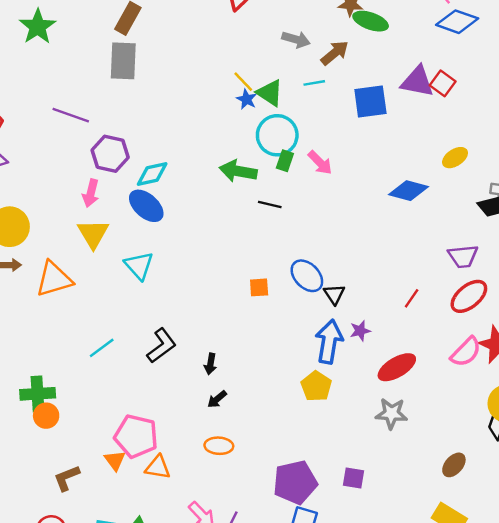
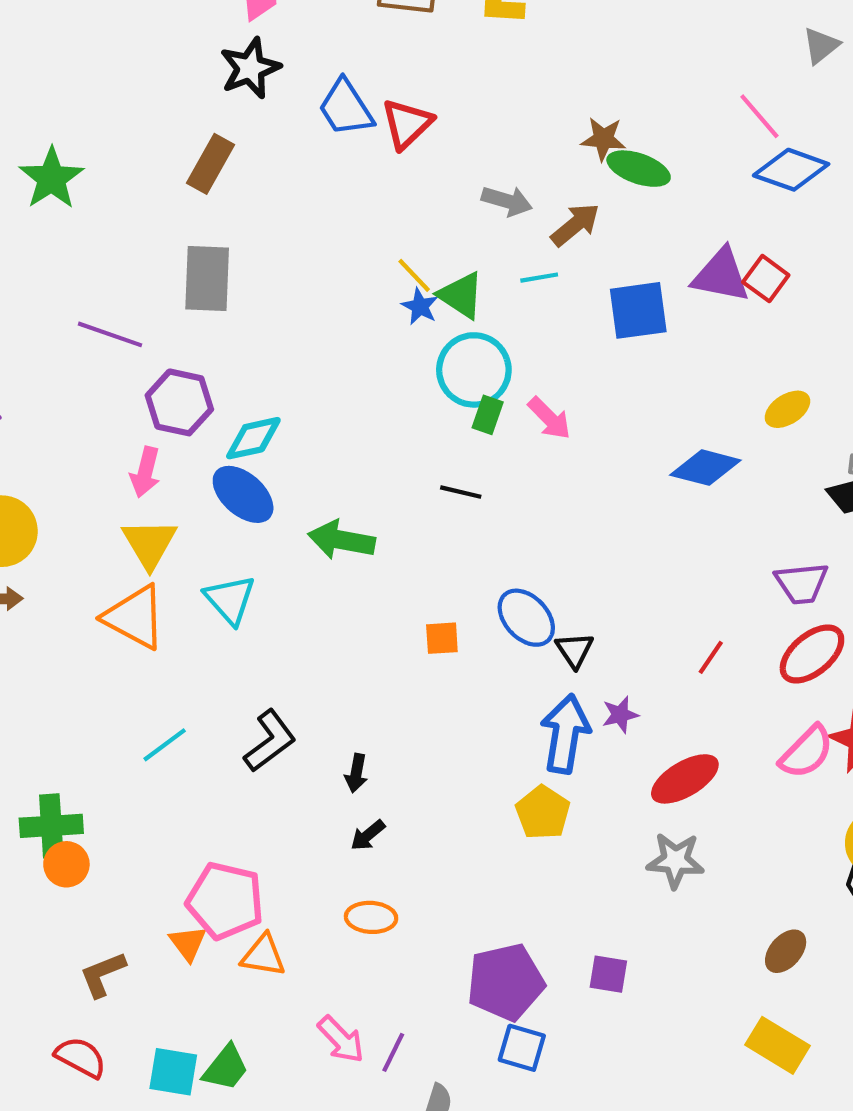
gray rectangle: (123, 61) -> (207, 279), moved
green arrow: (238, 171) -> (342, 540), moved
orange triangle: (54, 279) -> (135, 617), moved, turned 45

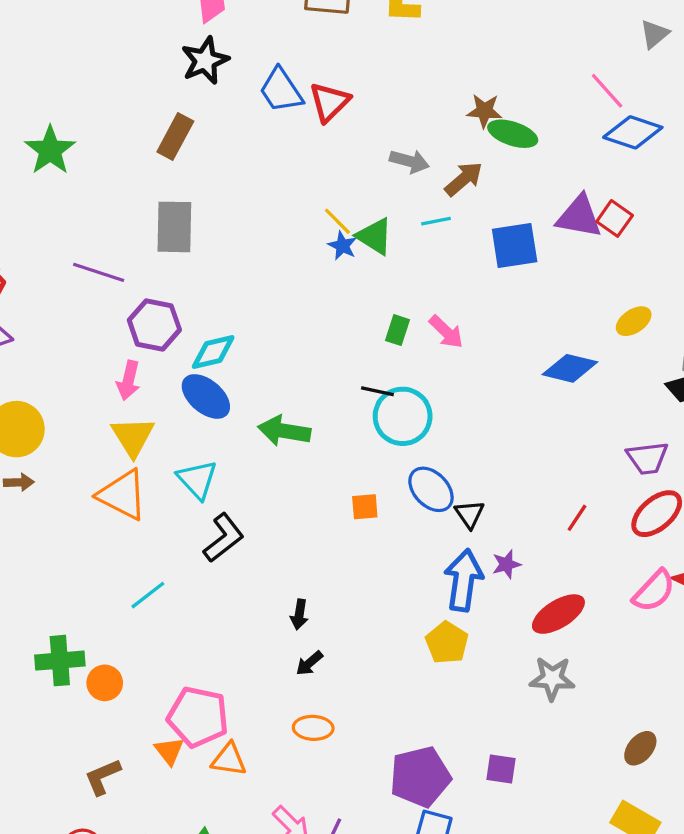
cyan circle: (474, 370) -> (403, 416), moved
black L-shape: (270, 741) -> (224, 538), moved
orange circle: (66, 864) -> (105, 683), moved

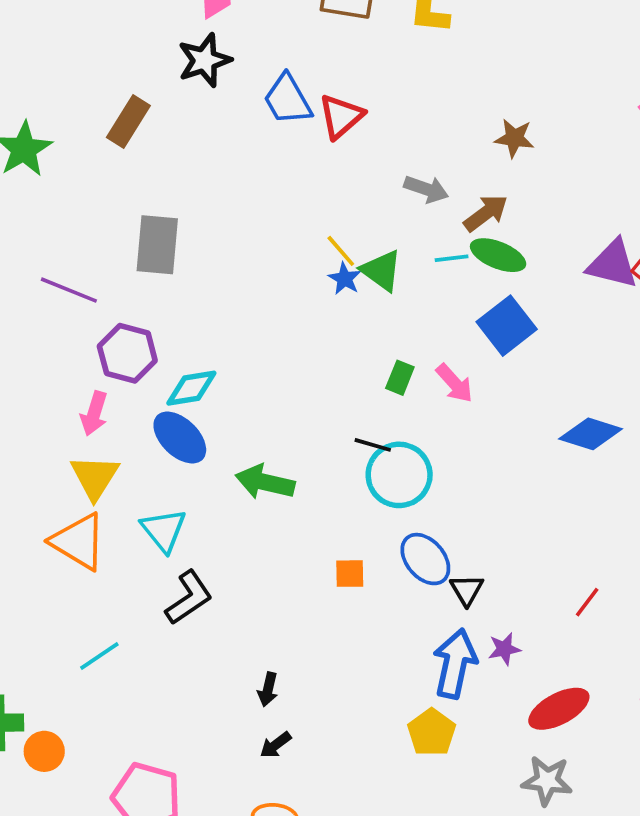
green ellipse: (513, 134) -> (498, 255), moved
brown rectangle: (175, 136) -> (128, 122), moved
blue square: (515, 246) -> (507, 326), moved, turned -33

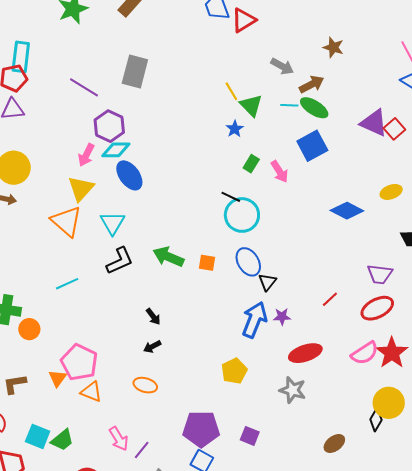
blue star: (345, 279) -> (235, 129), moved
cyan diamond: (191, 388) -> (116, 150), moved
green arrow: (265, 482) -> (168, 257), moved
black arrow: (268, 689) -> (153, 317), turned -60
yellow pentagon: (432, 732) -> (234, 371), moved

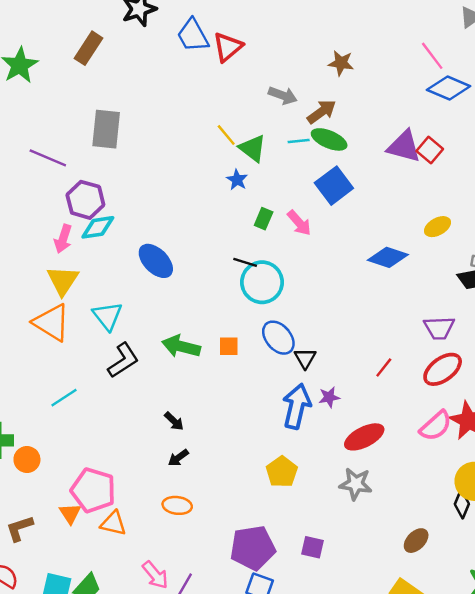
blue ellipse: (129, 175) -> (156, 261), moved

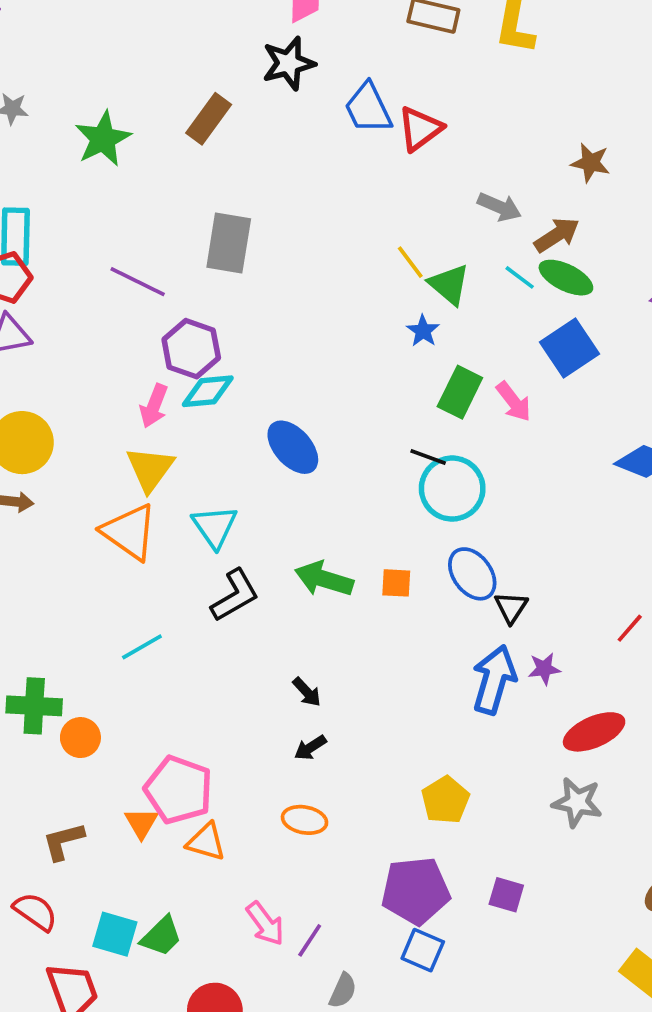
cyan line: (299, 141) -> (520, 277), turned 40
green rectangle: (264, 219) -> (460, 392), size x1.5
yellow pentagon: (282, 472) -> (445, 800), moved

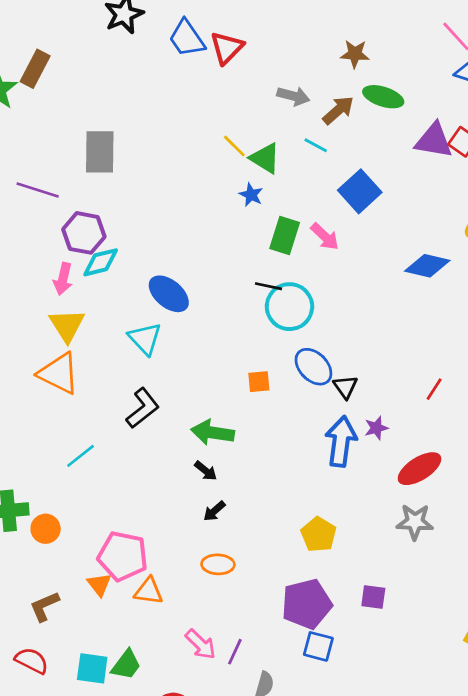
brown rectangle: (209, 119) -> (35, 69), moved
green ellipse: (566, 278) -> (383, 97), moved
cyan triangle: (215, 527) -> (145, 339), moved
green arrow: (324, 579) -> (213, 433), moved

